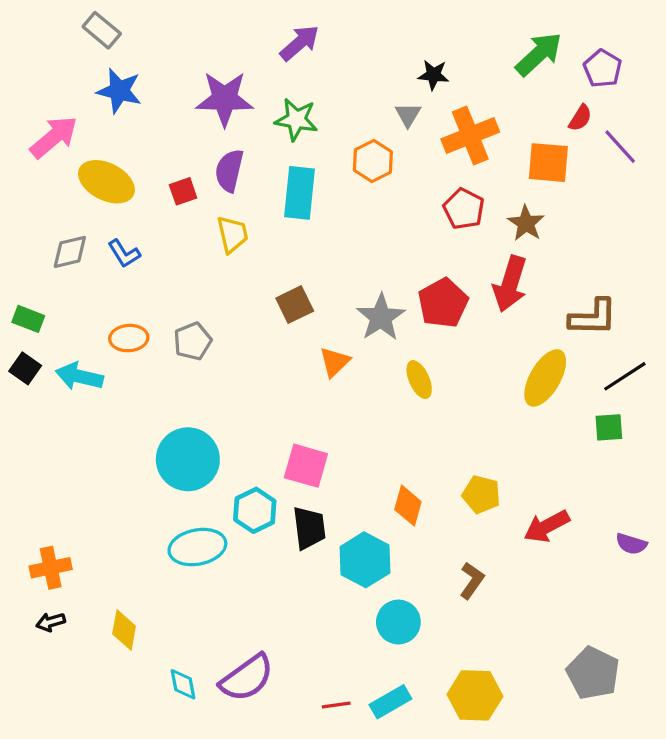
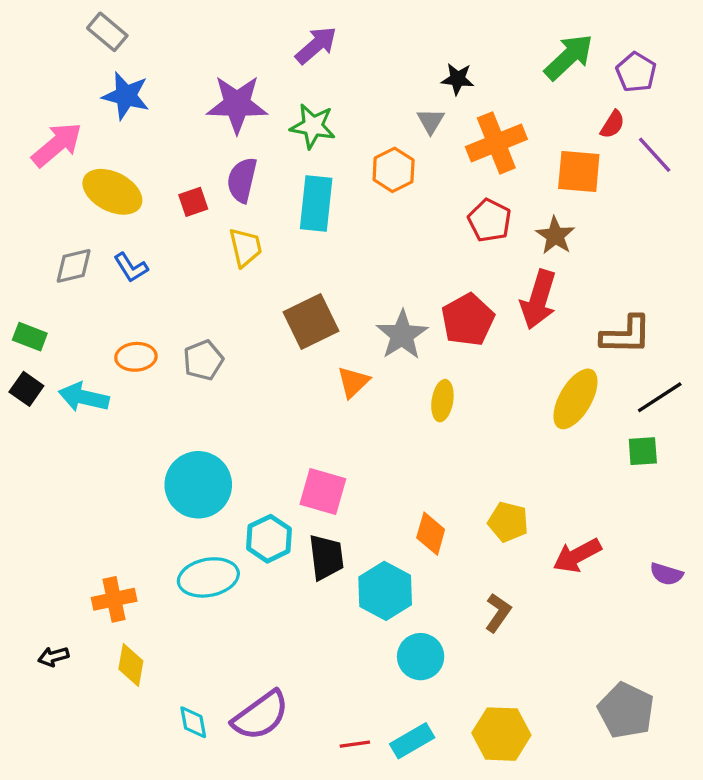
brown square: (295, 305) -> (311, 321), size x1.4
yellow ellipse: (419, 380) -> (442, 401), turned 33
orange cross: (51, 568) -> (114, 599), moved

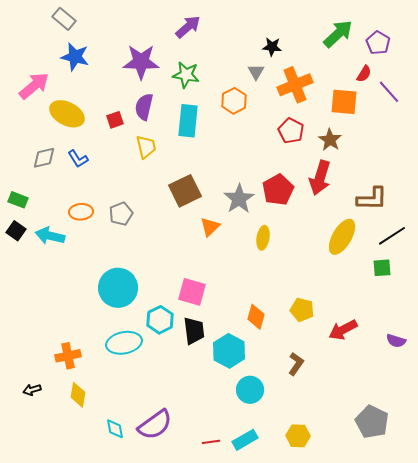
yellow hexagon: (501, 734) -> (298, 436), size x0.7

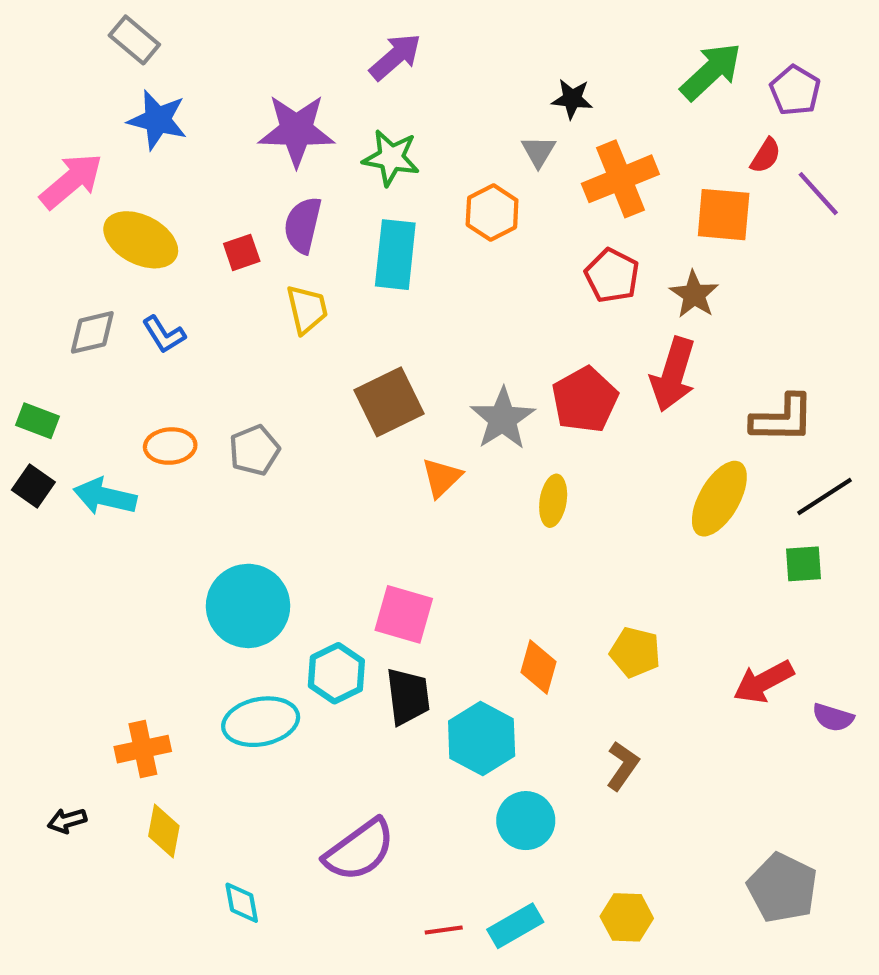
red arrow: (343, 330) -> (764, 682), moved
purple semicircle: (155, 425) -> (360, 850), moved

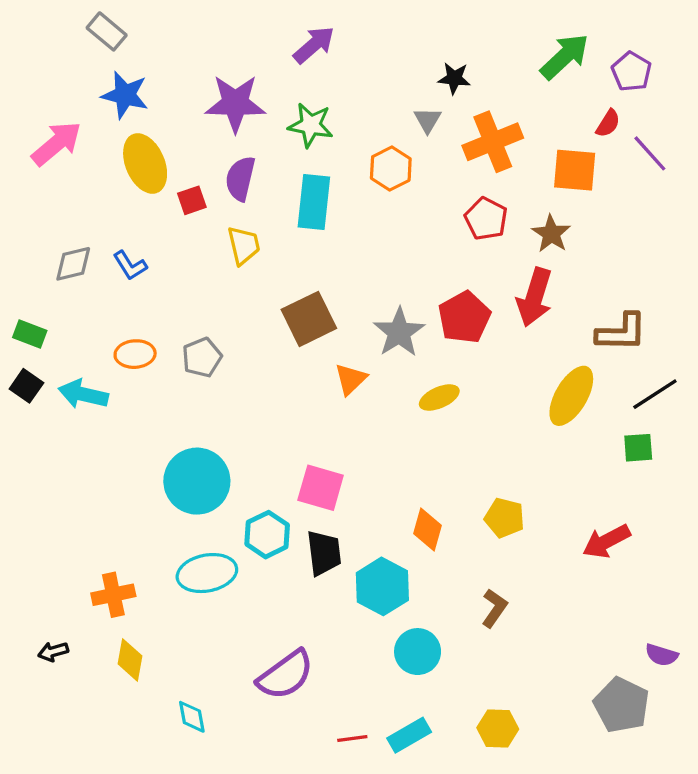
yellow ellipse: (141, 240) -> (145, 164), moved, turned 40
yellow ellipse: (553, 501) -> (439, 398), turned 57
purple semicircle: (833, 717) -> (662, 655), moved

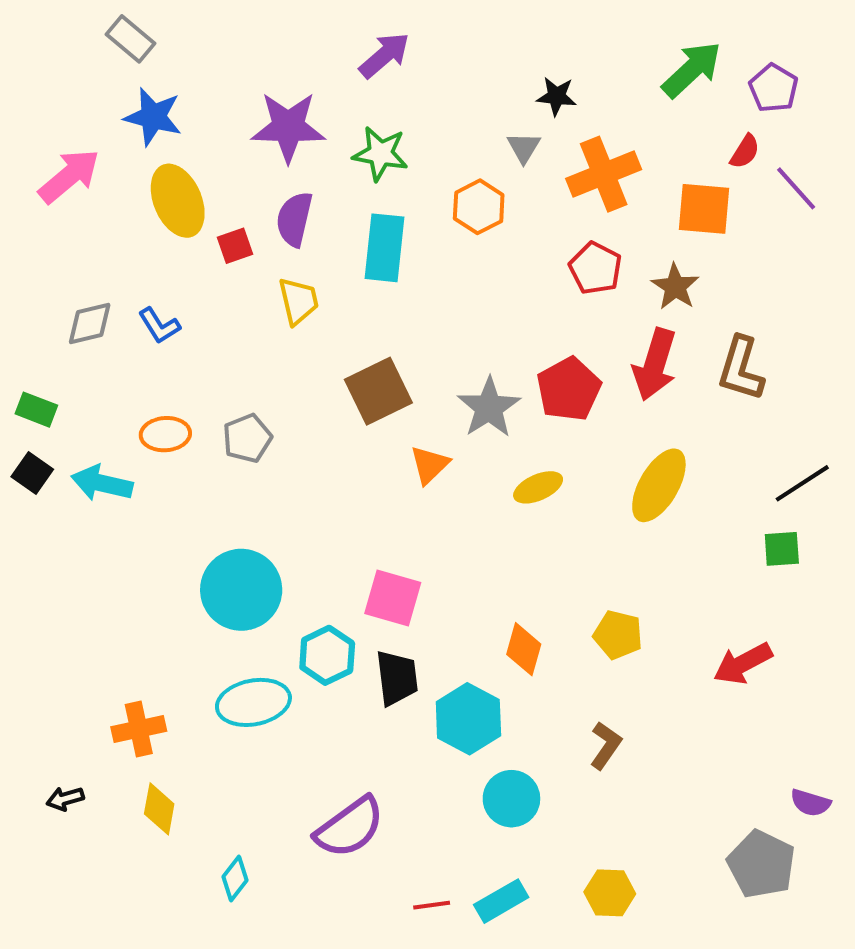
brown L-shape: (621, 332) -> (741, 369), moved, turned 106
yellow ellipse: (571, 396) -> (659, 485), moved
cyan diamond: (192, 717) -> (235, 879), turned 48

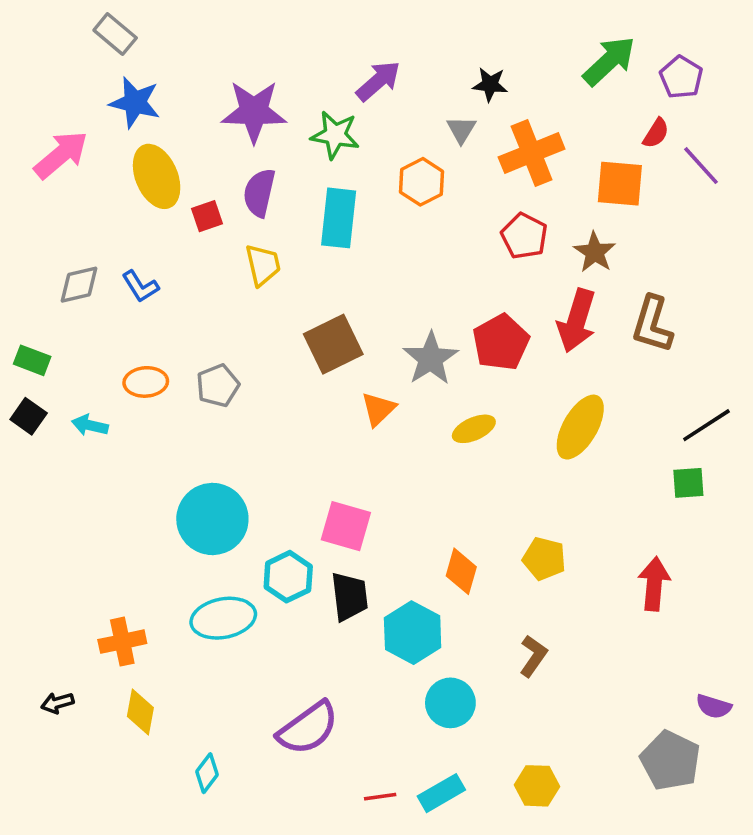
purple arrow: (384, 55) -> (378, 81), moved
cyan arrow: (102, 483) -> (90, 425), size x0.7
red arrow: (743, 663) -> (654, 584), turned 123

